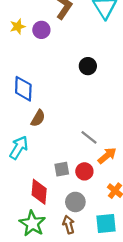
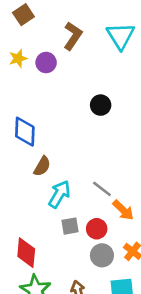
cyan arrow: (19, 148) -> (59, 194), moved
orange arrow: (107, 156) -> (123, 210), turned 84
red diamond: (39, 192) -> (26, 253), moved
gray circle: (75, 202) -> (102, 255), moved

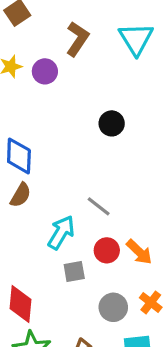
brown semicircle: (42, 166) -> (21, 195), moved
gray line: (102, 189) -> (99, 206), moved
red circle: (97, 229) -> (107, 250), moved

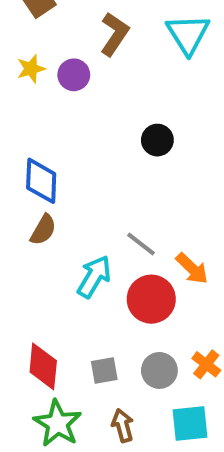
red circle: (107, 250) -> (151, 299), size x1.5
orange arrow: (139, 252) -> (192, 269), moved
gray square: (74, 272) -> (104, 370), moved

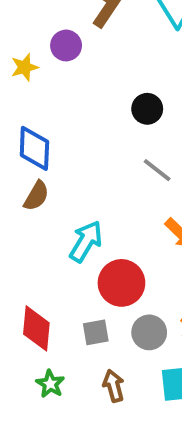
yellow star: (31, 69) -> (25, 67), moved
gray line: (141, 244) -> (157, 170), moved
red circle: (151, 299) -> (121, 283), moved
green star: (57, 423) -> (50, 384), size x0.6

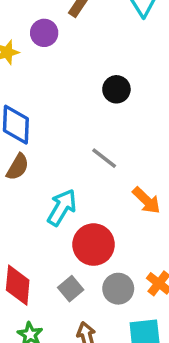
gray line: (157, 170) -> (104, 158), moved
gray square: (96, 332) -> (71, 289), turned -30

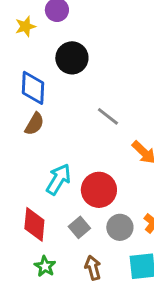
black circle: (116, 89) -> (72, 58), moved, size x1.4
cyan arrow: (62, 208) -> (58, 179), moved

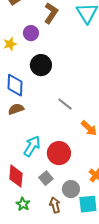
brown semicircle: (34, 124) -> (16, 109), turned -140
gray circle: (120, 227) -> (71, 189), moved

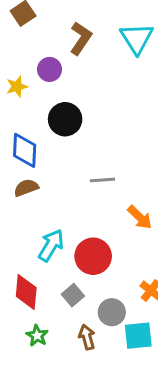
gray line: (65, 104) -> (102, 180), turned -42

